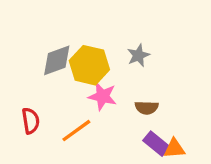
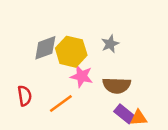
brown semicircle: (147, 108) -> (117, 85), size x1.5

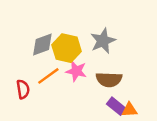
gray star: (110, 44) -> (103, 41), size x1.5
orange line: (61, 104) -> (48, 76), moved

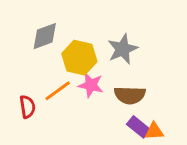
gray diamond: (42, 44) -> (45, 36), moved

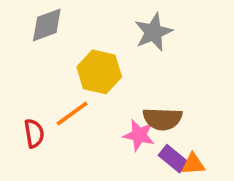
gray diamond: (45, 36) -> (47, 25), moved
gray star: (123, 49) -> (153, 32), moved
pink star: (91, 85) -> (139, 135), moved

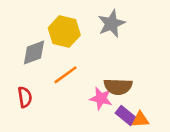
gray diamond: (47, 25) -> (34, 53), moved
yellow hexagon: (99, 72) -> (64, 32), moved
orange line: (72, 113) -> (66, 75), moved

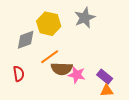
brown semicircle: (118, 87) -> (62, 69), moved
purple rectangle: (126, 116) -> (105, 77), moved

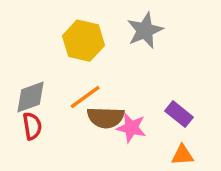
gray diamond: (26, 40) -> (31, 97), moved
purple rectangle: (105, 77) -> (179, 114), moved

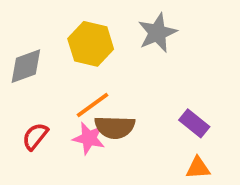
gray diamond: (31, 97) -> (26, 66), moved
red semicircle: (32, 126) -> (35, 136), turned -132
pink star: (131, 128) -> (89, 138), moved

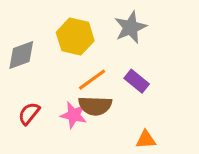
orange line: (93, 105) -> (92, 80), moved
purple rectangle: (194, 123) -> (137, 81), moved
orange triangle: (198, 168) -> (146, 140), moved

